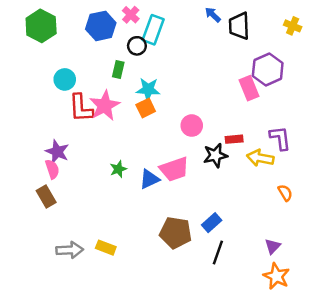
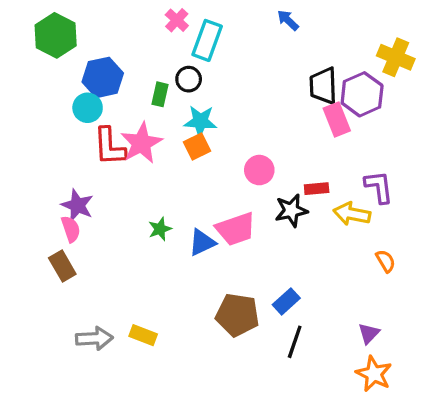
blue hexagon: (101, 26) -> (103, 77), moved
black trapezoid: (239, 26) -> (323, 86), moved
yellow cross: (293, 26) -> (396, 57), moved, size x1.5
black circle: (137, 46) -> (189, 79), moved

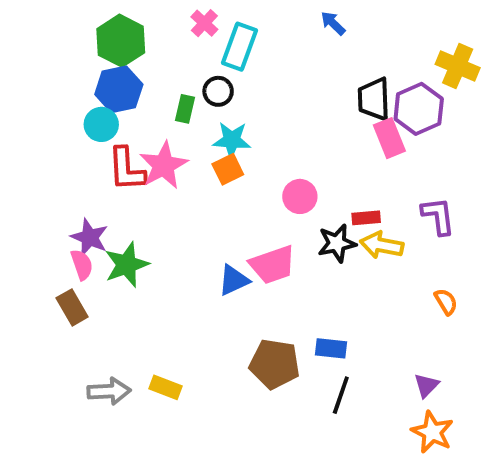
green hexagon: (56, 35) -> (121, 41), moved
yellow arrow: (352, 214) -> (382, 245), moved
green star: (160, 229) -> (127, 265), moved, size x1.6
blue rectangle: (286, 301) -> (331, 348), turned 48

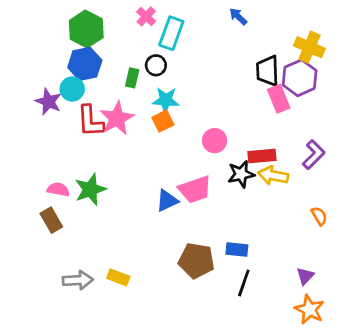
yellow cross: (458, 66) -> (309, 47), moved
purple L-shape: (438, 216) -> (314, 155), turned 52
red rectangle: (366, 218) -> (262, 156), size x1.4
purple star: (90, 237) -> (48, 102), moved
pink semicircle: (82, 265) -> (58, 189), turned -60

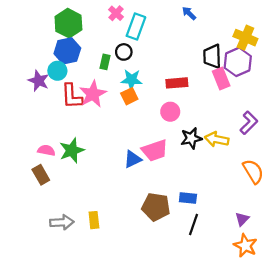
red rectangle: (262, 156) -> (177, 83), moved
orange semicircle: (319, 216) -> (253, 171), size x1.6
yellow rectangle: (118, 277) -> (94, 220), turned 63

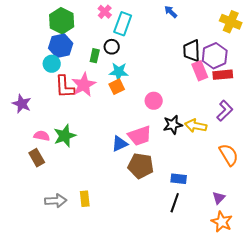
yellow cross: (245, 38) -> (231, 22), moved
purple star: (39, 81) -> (22, 104), moved
red rectangle: (177, 83) -> (223, 75), moved
blue rectangle: (188, 198) -> (179, 179), moved
brown pentagon: (156, 207) -> (141, 166), moved

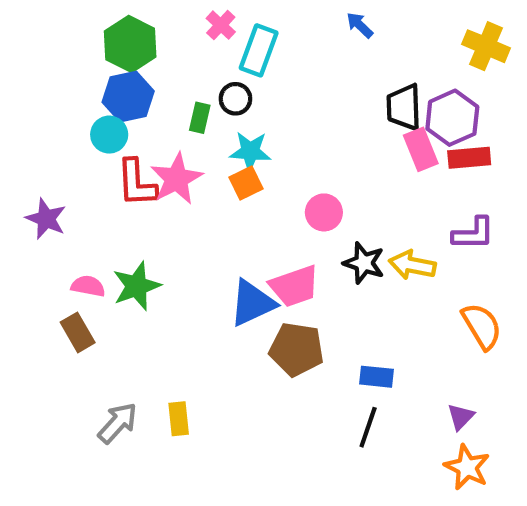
purple L-shape: (225, 111) -> (473, 234), turned 45
black star: (173, 125) -> (364, 263), turned 30
blue triangle: (120, 144) -> (252, 303), size x1.4
gray arrow: (56, 201) -> (118, 423), turned -45

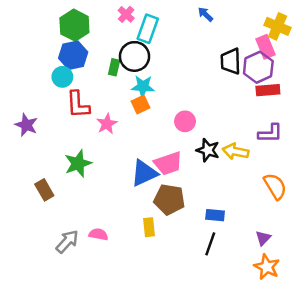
black circle: (235, 99) -> (134, 56), size x1.6
pink rectangle: (421, 149) -> (266, 47), moved
pink star: (177, 179) -> (107, 124), moved, size x0.7
pink semicircle: (88, 286) -> (98, 234), moved
yellow rectangle: (179, 419) -> (149, 227), moved

